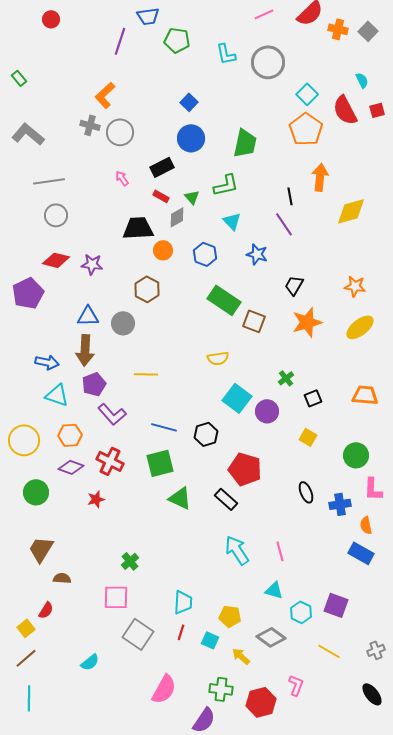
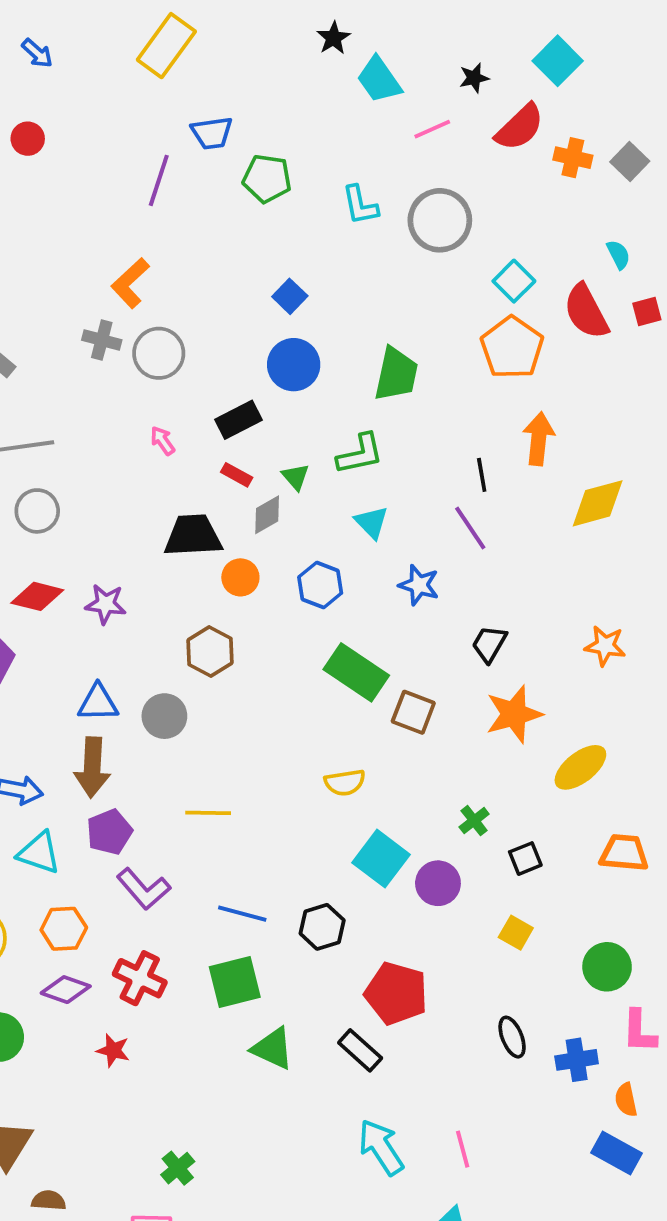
yellow ellipse: (360, 327) -> (580, 767), moved
red star: (96, 499) -> (113, 1050), turned 30

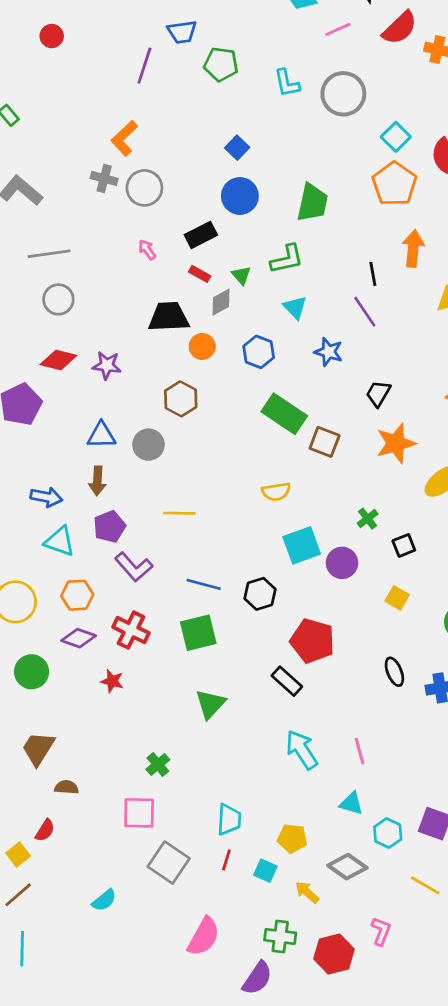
brown arrow: (92, 767) -> (97, 481), size x0.7
cyan square: (381, 859) -> (302, 545), turned 33
green triangle: (273, 1048) -> (210, 704), moved, turned 48

